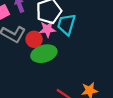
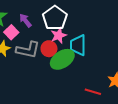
cyan trapezoid: (66, 24) -> (78, 45), moved

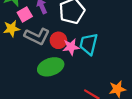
pink star: (59, 35) -> (71, 47), moved
green ellipse: (62, 59) -> (51, 67), moved

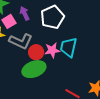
red circle: (58, 40) -> (36, 52), moved

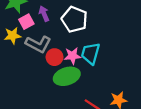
white pentagon: (52, 17) -> (74, 19), turned -30
green ellipse: (34, 69) -> (67, 76), moved

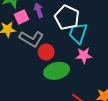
cyan trapezoid: (91, 53) -> (78, 33), moved
pink star: (72, 56) -> (84, 55), moved

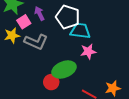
cyan trapezoid: (78, 33) -> (80, 31), turned 85
red circle: (46, 52) -> (51, 82), moved

